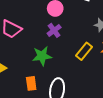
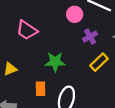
purple cross: (54, 30) -> (90, 37), moved

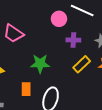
purple cross: (90, 37) -> (73, 40), turned 32

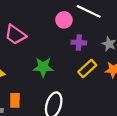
orange rectangle: (26, 89) -> (15, 100), moved

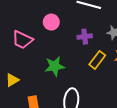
pink circle: (64, 20) -> (51, 22), moved

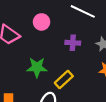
yellow rectangle: (97, 60) -> (64, 79), moved

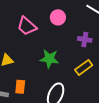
yellow rectangle: (64, 79) -> (84, 67), moved

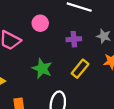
green star: (49, 59) -> (42, 68), turned 30

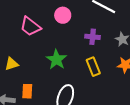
yellow rectangle: (80, 69) -> (93, 67), turned -72

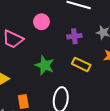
yellow rectangle: (93, 67) -> (81, 64), turned -30

